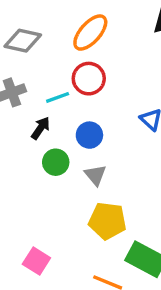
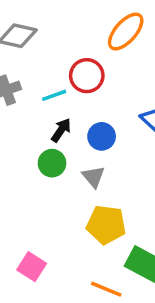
orange ellipse: (90, 33) -> (126, 32), moved
black arrow: (41, 128) -> (61, 130), moved
blue circle: (89, 135) -> (102, 136), moved

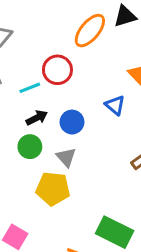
black arrow: (61, 130) -> (37, 118), turned 30
yellow pentagon: (106, 225) -> (53, 189), moved

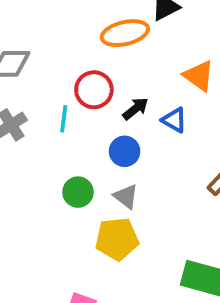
orange ellipse: (90, 31) -> (125, 33), turned 48
cyan line: (30, 88) -> (64, 119), turned -50
black arrow: (37, 118) -> (135, 109), moved

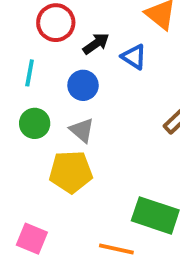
cyan line: (64, 119) -> (30, 73), moved

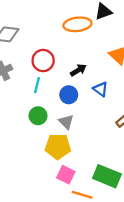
red circle: (56, 23) -> (43, 61), moved
blue triangle: (134, 57) -> (100, 89), moved
pink square: (32, 239) -> (66, 175), moved

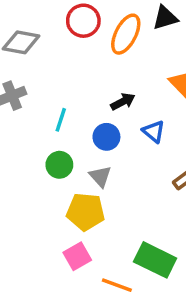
orange ellipse: (77, 24) -> (126, 34), turned -60
red circle: (43, 61) -> (83, 21), moved
pink square: (66, 175) -> (77, 256), moved, turned 30

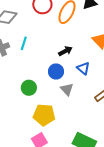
cyan line: (61, 120) -> (24, 43), moved
gray triangle: (100, 176) -> (67, 89), moved

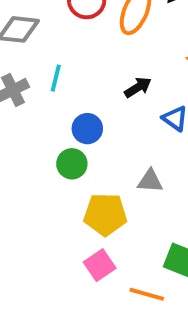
blue circle: (56, 72) -> (87, 129), moved
gray triangle: (67, 89) -> (150, 181), moved, turned -40

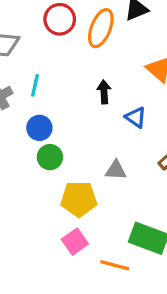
black arrow: (138, 87) -> (104, 92), turned -60
blue circle: (87, 129) -> (39, 128), moved

